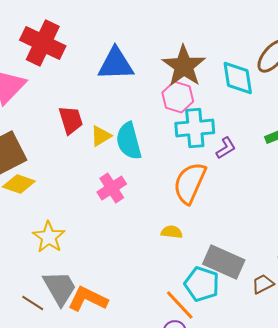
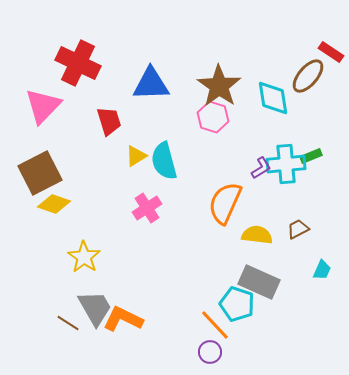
red trapezoid: (71, 120) -> (109, 121), moved
cyan cross: (195, 128) -> (286, 164), moved
yellow semicircle: (172, 232) -> (257, 235), moved, size x1.4
brown trapezoid: (263, 284) -> (298, 229), moved

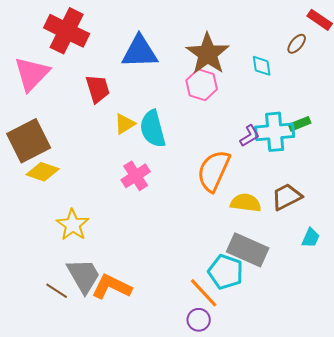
brown ellipse: (308, 76) -> (297, 44), size x0.6
cyan diamond: (273, 98) -> (262, 66), size x0.6
brown trapezoid: (298, 229) -> (287, 197), size x1.4

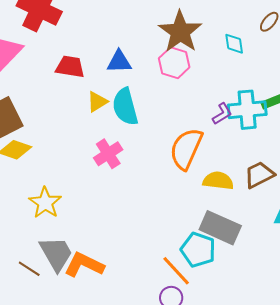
blue triangle: (140, 52) -> (119, 62), moved, size x0.7
red trapezoid: (98, 89) -> (70, 67), turned -64

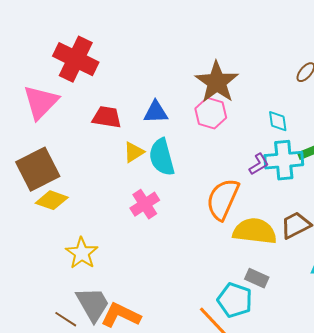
cyan diamond: (234, 44) -> (278, 121), moved
yellow semicircle: (218, 181) -> (255, 231), size x1.4
gray rectangle: (220, 228) -> (257, 278), size x0.6

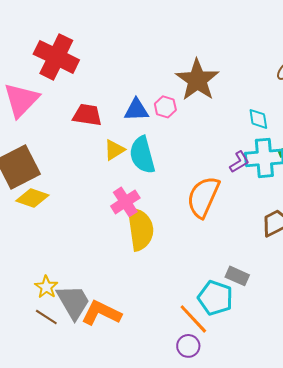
pink hexagon: (211, 113) -> (165, 107), moved, size x0.7
yellow semicircle: (255, 231) -> (140, 229), moved, turned 75
yellow star: (82, 253) -> (46, 287), moved, size x0.7

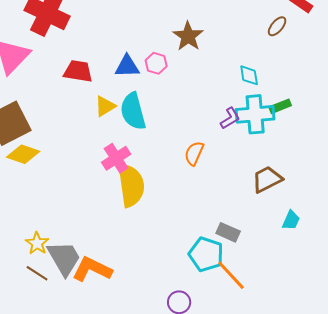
brown star: (197, 80) -> (188, 36), size x0.7
orange semicircle: (203, 197) -> (194, 153), size x0.6
orange line: (193, 319) -> (231, 275), moved

